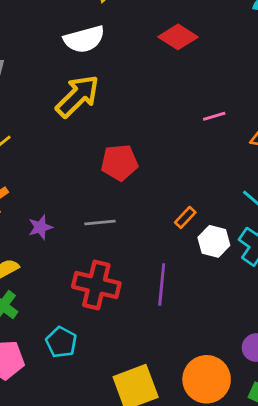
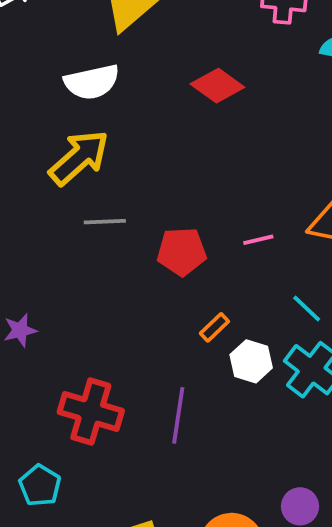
pink line: (214, 116) -> (258, 240), moved
red pentagon: (119, 163) -> (182, 252), moved
gray line: (100, 222) -> (105, 222), moved

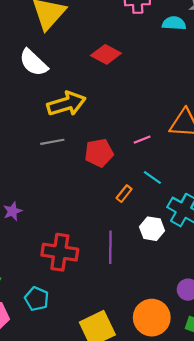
white semicircle: (92, 82) -> (33, 63), turned 64
yellow arrow: (79, 158) -> (66, 104), moved, turned 33
cyan line: (307, 309) -> (152, 178), moved
white hexagon: (251, 361) -> (152, 229), moved

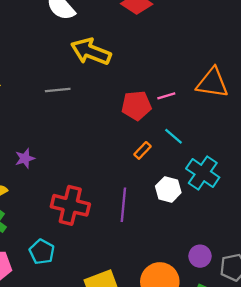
yellow arrow: (66, 104) -> (91, 52), turned -147
gray line: (52, 142) -> (58, 90), moved
red pentagon: (99, 153) -> (136, 105), moved

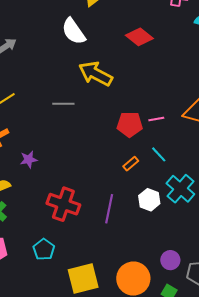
cyan pentagon: (42, 252) -> (44, 249), moved

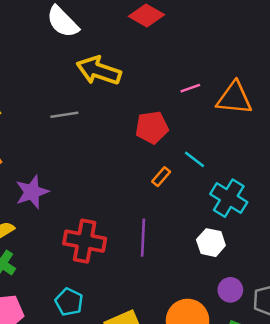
pink line: (156, 119) -> (190, 88), moved
purple star: (29, 160) -> (32, 192), size x1.5
white hexagon: (149, 200) -> (211, 243), moved

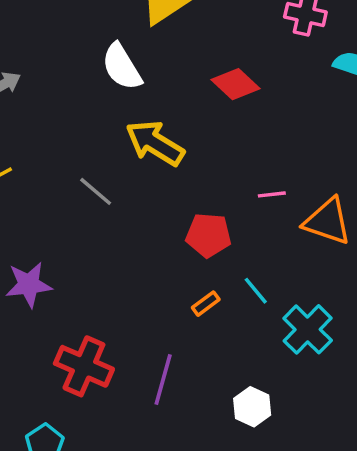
gray line: (64, 115) -> (96, 191), turned 36
cyan cross: (229, 198) -> (308, 329), moved

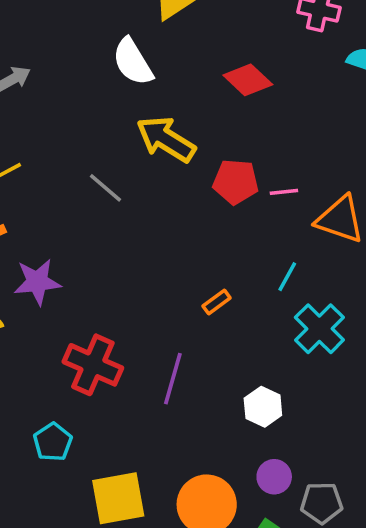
red pentagon: (208, 235) -> (236, 182), moved
cyan line: (256, 291) -> (287, 277), moved, turned 68

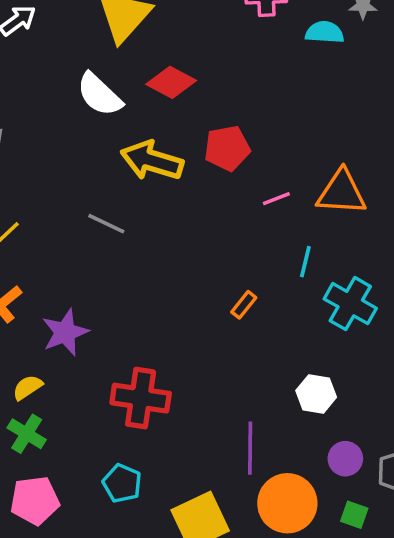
red diamond: (248, 80) -> (171, 82), moved
red pentagon: (236, 182) -> (227, 148), moved
pink line: (284, 192) -> (276, 199), moved
purple line: (173, 379) -> (250, 448), moved

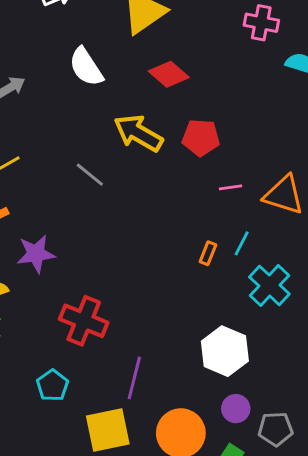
white semicircle: (99, 94) -> (86, 67), moved
orange rectangle: (244, 305) -> (208, 253), moved, turned -30
white hexagon: (316, 394) -> (225, 351), size x1.5
purple line: (250, 448) -> (134, 378), moved

